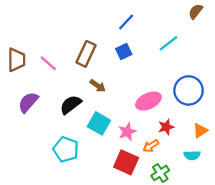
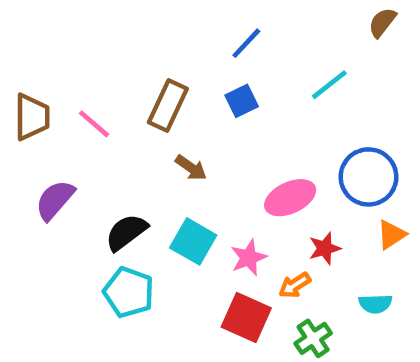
black semicircle: (71, 105) -> (126, 232), moved
orange triangle: (200, 130) -> (392, 235), moved

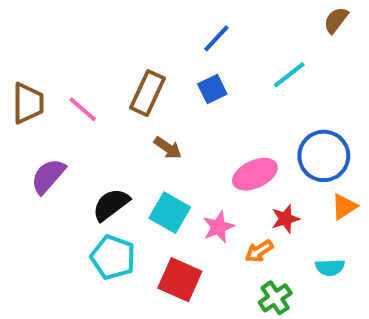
red square: (246, 318) -> (180, 280), moved

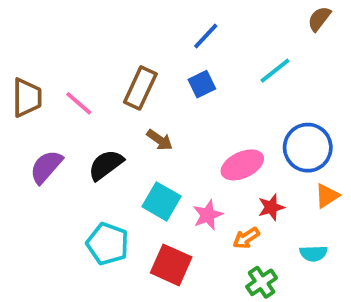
black semicircle: (111, 205) -> (106, 165), moved

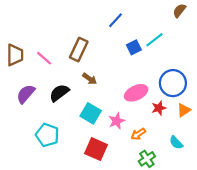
blue square: (202, 84) -> (134, 47), moved
red star: (271, 207) -> (159, 108), moved
cyan pentagon: (108, 244) -> (47, 135), moved
cyan semicircle: (314, 253) -> (176, 143), turned 48

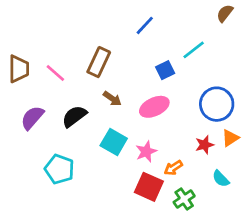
blue square: (134, 47) -> (165, 70), moved
pink ellipse: (136, 93) -> (154, 107), moved
red star: (159, 108) -> (204, 145), moved
red square: (96, 149) -> (149, 187), moved

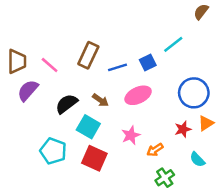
blue line: (145, 25) -> (117, 67), moved, turned 30
brown arrow: (112, 99) -> (100, 100), moved
purple semicircle: (32, 118) -> (28, 90), moved
cyan square: (114, 142) -> (88, 127), moved
red square: (149, 187) -> (94, 158), moved

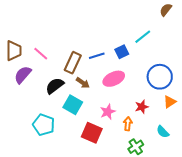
brown rectangle: (88, 55) -> (73, 63), moved
red star: (183, 129) -> (142, 107), moved
orange arrow: (155, 150) -> (128, 124), turned 128
red square: (94, 158) -> (92, 133), moved

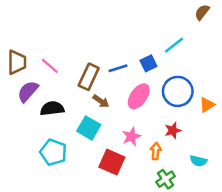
blue circle: (160, 77) -> (178, 91), moved
pink ellipse: (114, 79) -> (139, 96), turned -30
black semicircle: (55, 86) -> (52, 108), moved, turned 30
orange triangle: (170, 102) -> (207, 105), moved
cyan semicircle: (163, 132) -> (198, 161), turned -32

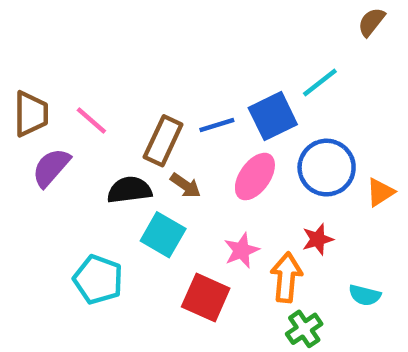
blue square: (148, 63) -> (273, 116), size x1.5
black semicircle: (52, 108) -> (129, 190), moved
orange arrow: (156, 151) -> (286, 277), size x1.5

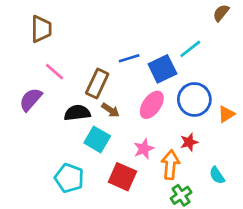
brown trapezoid: (31, 114) -> (41, 29), moved
blue line: (217, 125) -> (129, 58), moved
cyan pentagon: (98, 280) -> (69, 178), moved
cyan semicircle: (365, 295) -> (217, 175), turned 42

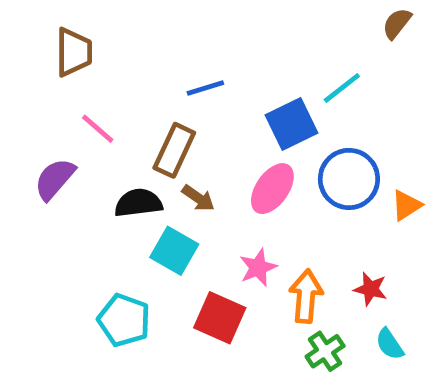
blue line: (129, 58) -> (205, 88), moved
red star: (189, 142) -> (370, 289), moved, turned 30
cyan semicircle: (217, 175) -> (390, 344), moved

